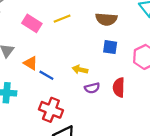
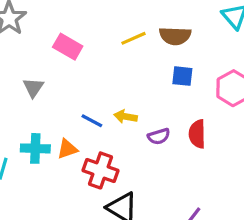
yellow line: (62, 19) -> (133, 38), moved
orange triangle: (31, 63) -> (67, 149), moved, turned -48
yellow arrow: (80, 70) -> (126, 117), moved

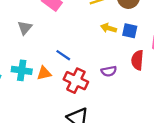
yellow arrow: (126, 117) -> (109, 28), moved
red semicircle: (197, 134) -> (137, 60), moved
red cross: (101, 170) -> (76, 81), moved

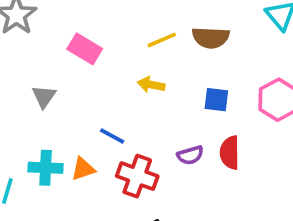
yellow arrow: (109, 28) -> (151, 85), moved
blue square: (130, 31) -> (216, 100), moved
red semicircle: (137, 60) -> (230, 153), moved

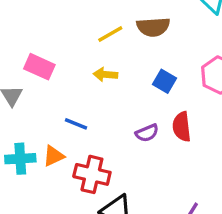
pink rectangle: (85, 49) -> (39, 67), moved
blue square: (216, 100) -> (164, 81), turned 30
red cross: (137, 176) -> (92, 174), moved

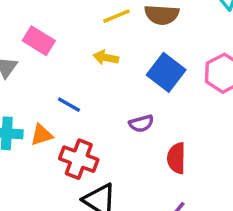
blue square: (164, 81) -> (166, 72), size x1.5
red semicircle: (182, 127) -> (176, 158), moved

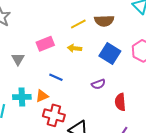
pink rectangle: (39, 41) -> (45, 44), moved, turned -48
red cross: (79, 159) -> (54, 115), moved

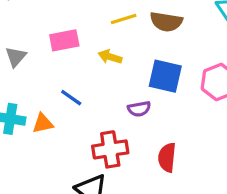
blue square: (110, 54) -> (165, 76), turned -30
purple semicircle: (98, 84) -> (139, 109), moved
red cross: (54, 115) -> (110, 149), moved, turned -35

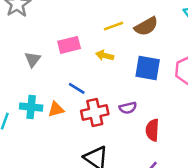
brown semicircle: (166, 22) -> (146, 26), turned -35
purple semicircle: (139, 109) -> (128, 108), moved
red cross: (110, 149) -> (95, 113), moved

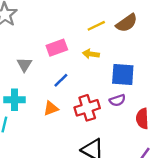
blue square: (148, 68) -> (123, 74), moved
blue line: (77, 88) -> (61, 80), moved, turned -70
cyan cross: (31, 107) -> (14, 100), moved

